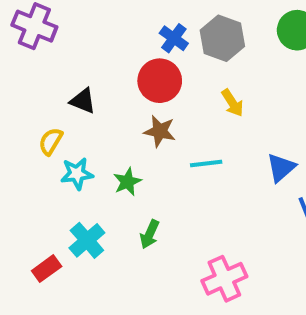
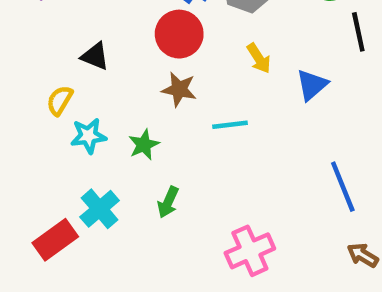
blue triangle: (281, 168) -> (312, 85), moved
red rectangle: (47, 269) -> (55, 240), size x1.4

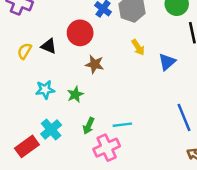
red circle: (179, 34) -> (80, 33), moved
yellow semicircle: (60, 100) -> (24, 51), moved
cyan line: (230, 125) -> (122, 125), moved
pink cross: (250, 251) -> (107, 148), moved

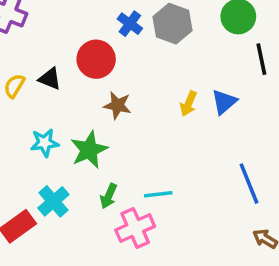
yellow arrow: (138, 47) -> (189, 104), moved, turned 56
green star: (75, 94) -> (89, 150), size x1.5

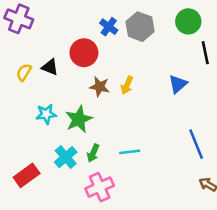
yellow arrow: (189, 104) -> (127, 85), moved
cyan cross: (53, 201) -> (66, 157), moved
pink cross: (135, 228) -> (100, 187), moved

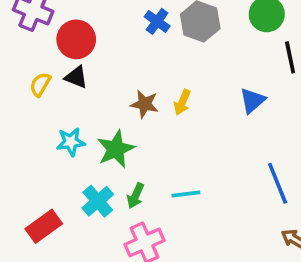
red circle: (84, 53) -> (76, 39), moved

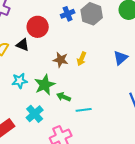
blue cross: (157, 21) -> (68, 14), turned 32
red circle: (76, 39) -> (38, 27), moved
green arrow: (136, 196) -> (64, 97), moved, turned 88

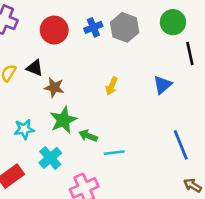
red circle: (38, 27) -> (54, 30), moved
brown star: (61, 60) -> (54, 87), moved
cyan star: (20, 81) -> (24, 129), moved

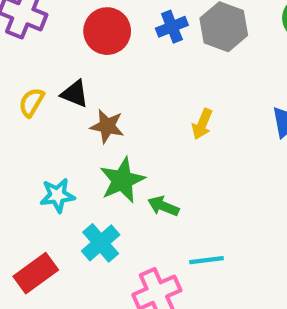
cyan line: (114, 153) -> (207, 260), moved

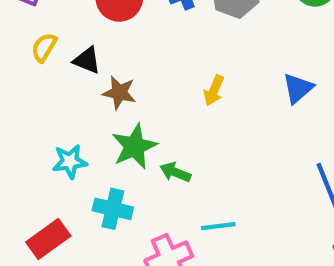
yellow semicircle: (31, 102) -> (44, 47), moved
cyan cross: (101, 243) -> (113, 209), turned -36

